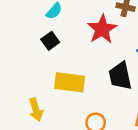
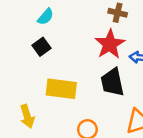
red star: (102, 29) -> (110, 44), moved

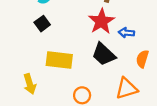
black trapezoid: (112, 82) -> (104, 54), turned -35

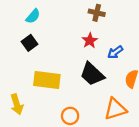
red star: (101, 21) -> (90, 41), size x0.6
blue arrow: (126, 33) -> (115, 52), turned -42

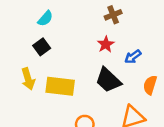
brown cross: (97, 13) -> (113, 15), turned -35
yellow arrow: (17, 104) -> (28, 79), moved

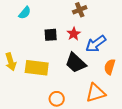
black square: (42, 47) -> (51, 35), moved, turned 32
blue arrow: (133, 57) -> (96, 44), size x1.5

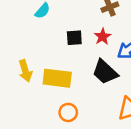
orange circle: (57, 99) -> (68, 112), moved

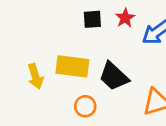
yellow arrow: (25, 71) -> (35, 76), moved
black trapezoid: (105, 72) -> (114, 76), moved

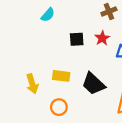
yellow rectangle: (72, 66) -> (61, 76), size x0.7
orange circle: (85, 106) -> (59, 107), moved

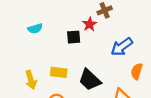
cyan semicircle: (48, 15) -> (35, 29), moved, turned 32
red star: (102, 38) -> (90, 24), moved

